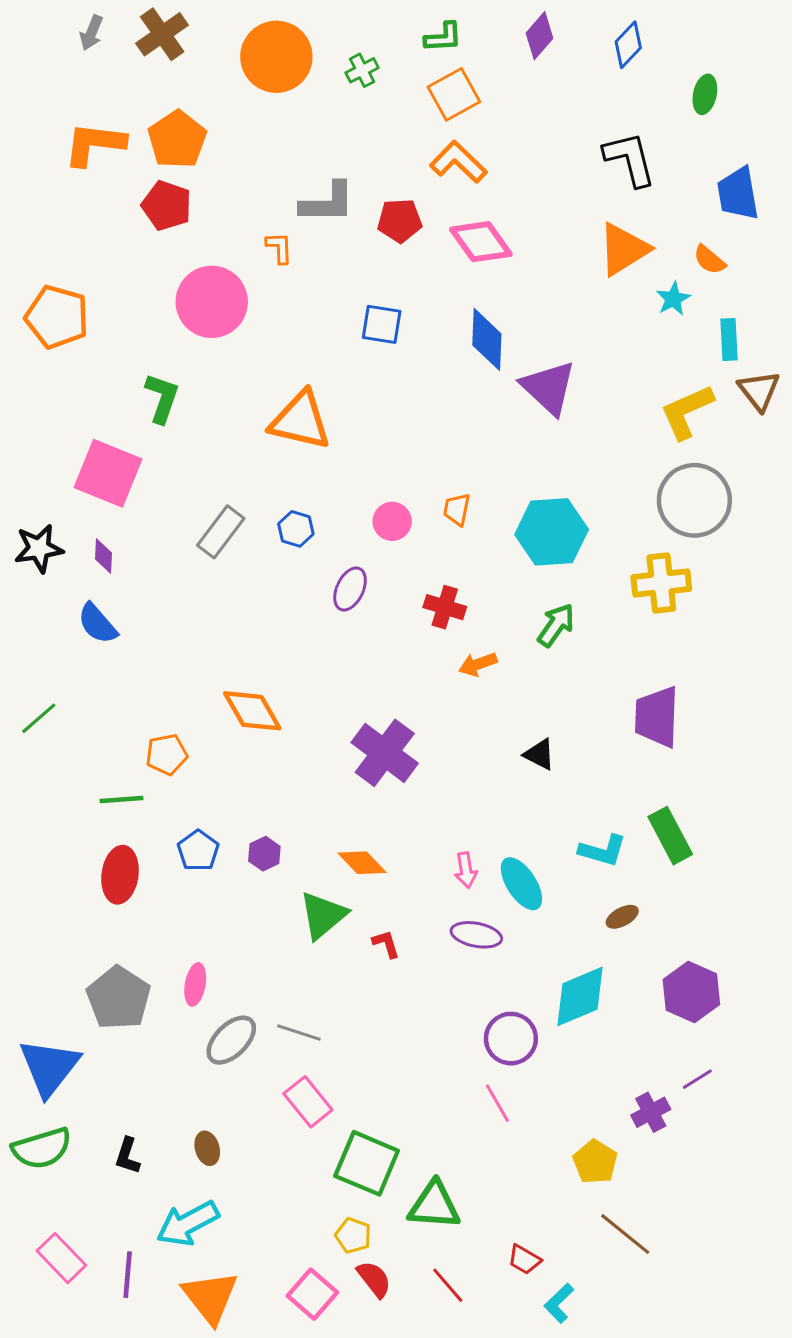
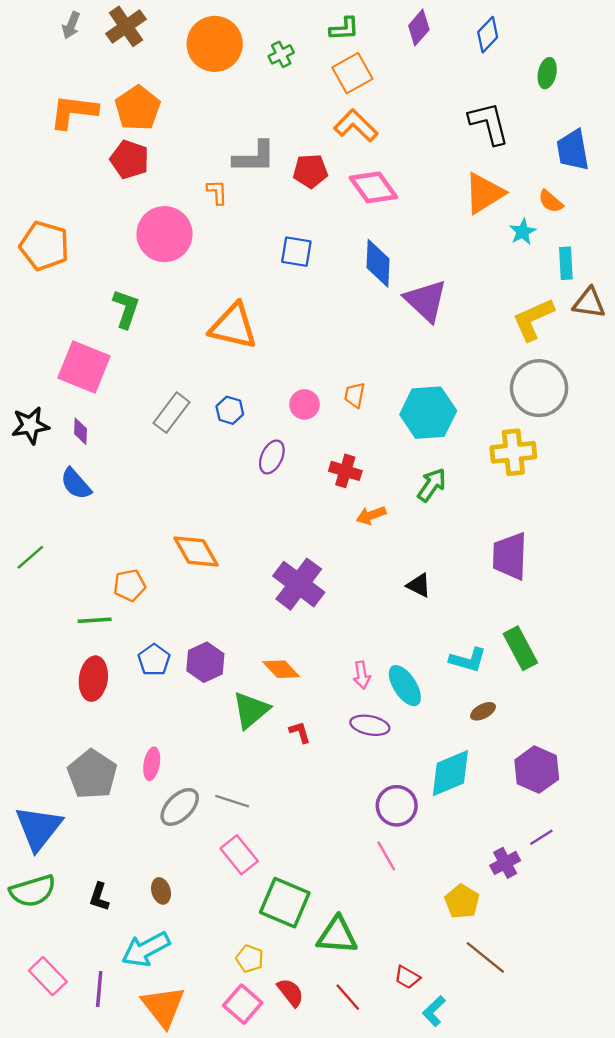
brown triangle: (759, 391) -> (589, 303), turned -44
purple hexagon: (264, 854) -> (205, 662), size x1.5
yellow pentagon: (353, 1236) -> (250, 959), moved

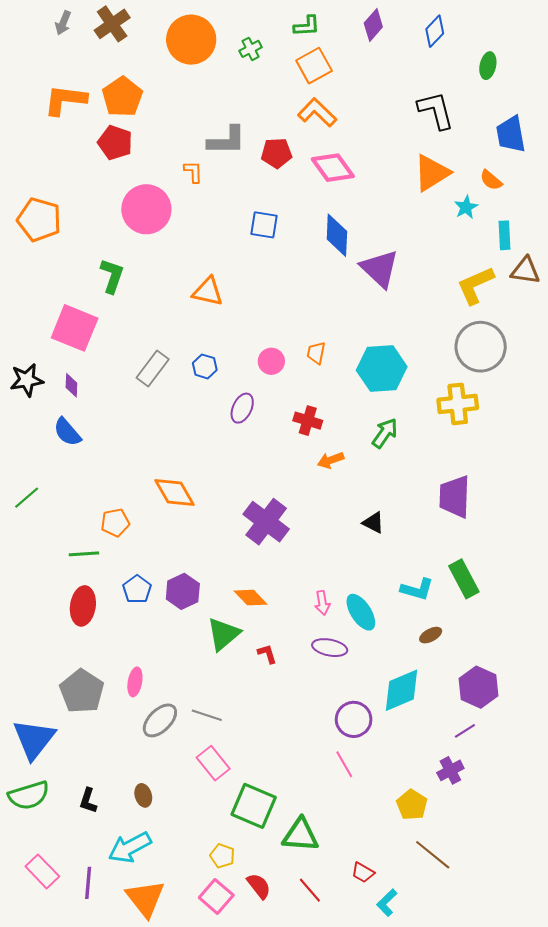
orange triangle: (233, 326) -> (208, 292), size x0.7
purple line: (541, 837) -> (465, 731), moved

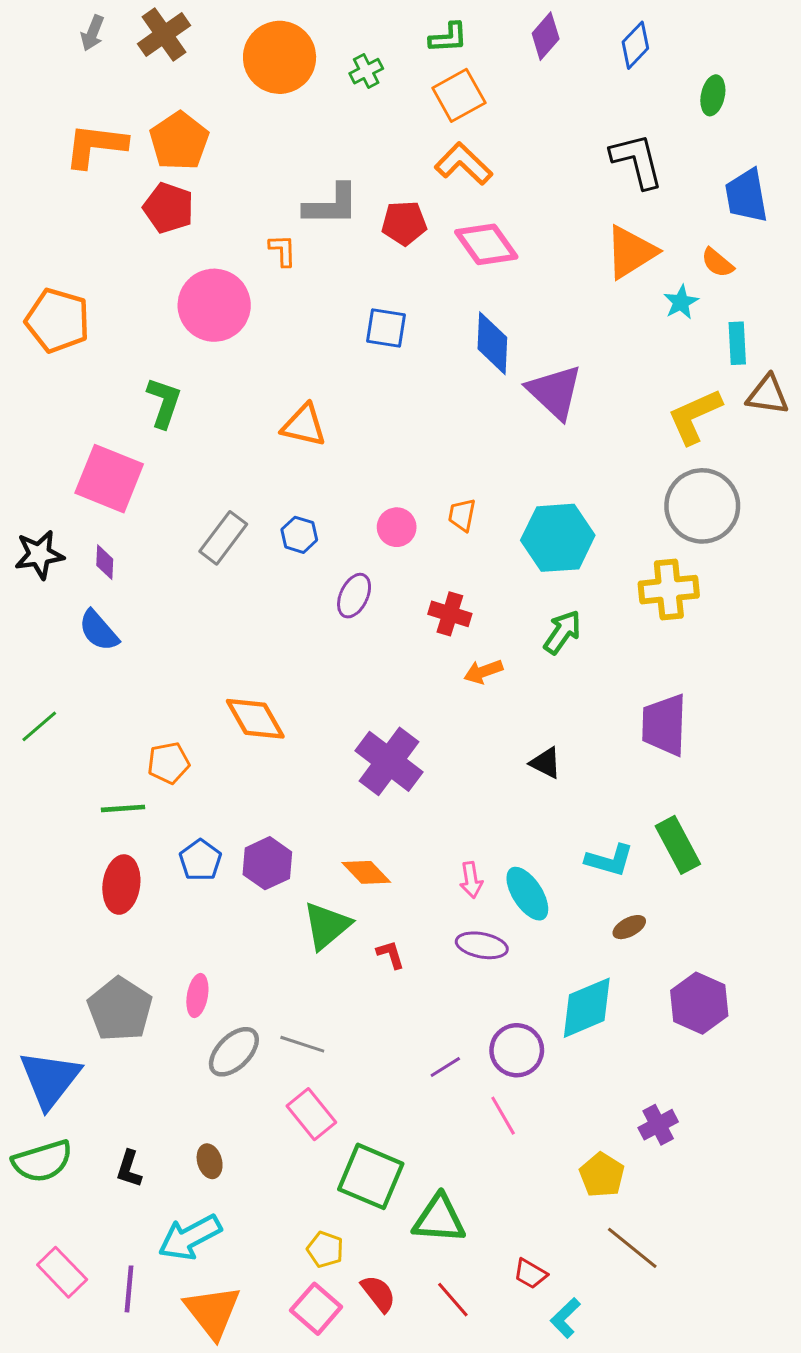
purple line: (465, 731) -> (445, 1067), moved

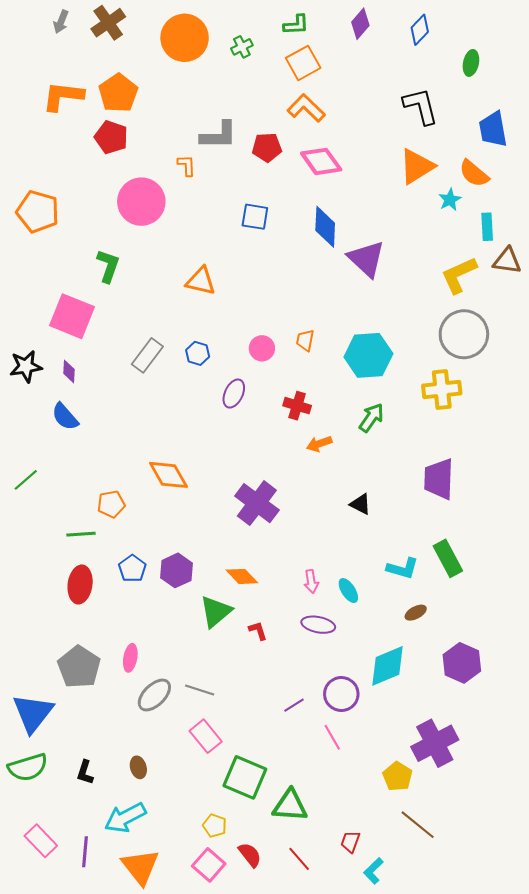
orange semicircle: (717, 263) -> (474, 173), size x1.4
cyan ellipse: (527, 894) -> (348, 590), size x0.7
purple cross: (658, 1125) -> (435, 743), size x1.8
red trapezoid: (530, 1274) -> (350, 842), turned 80

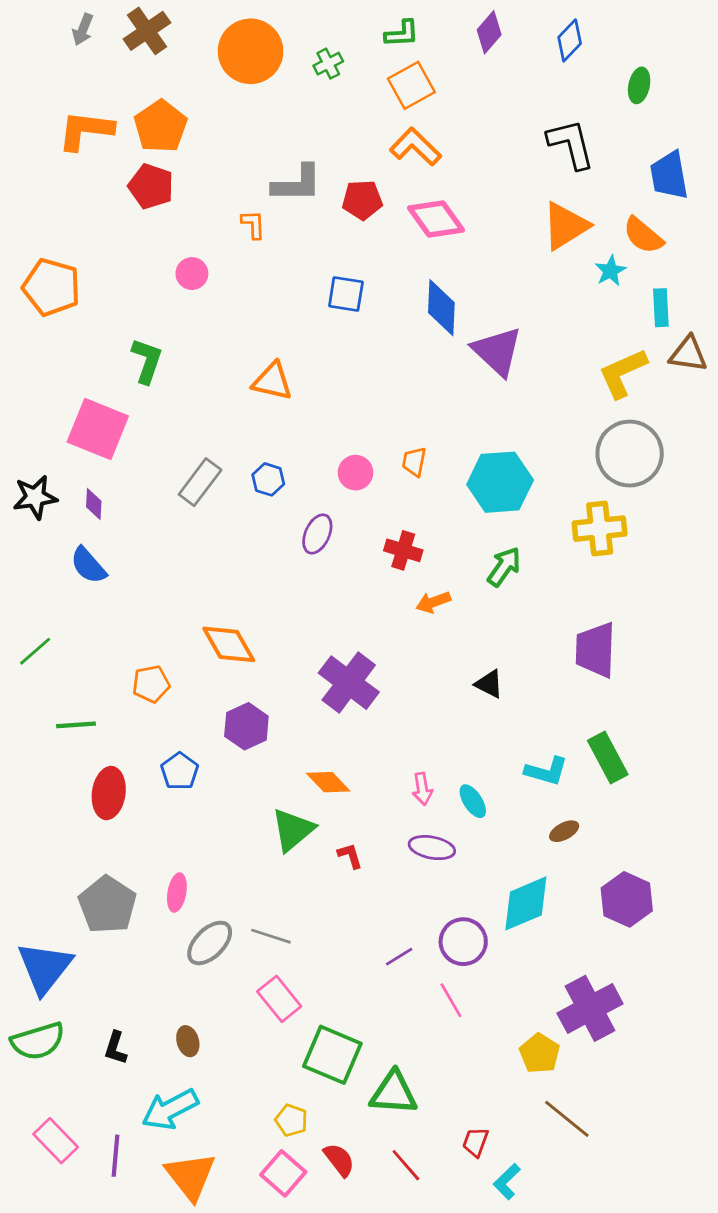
pink circle: (141, 202) -> (192, 274), size x0.5
green line: (81, 534) -> (76, 725), moved
purple hexagon: (177, 570) -> (246, 726), moved

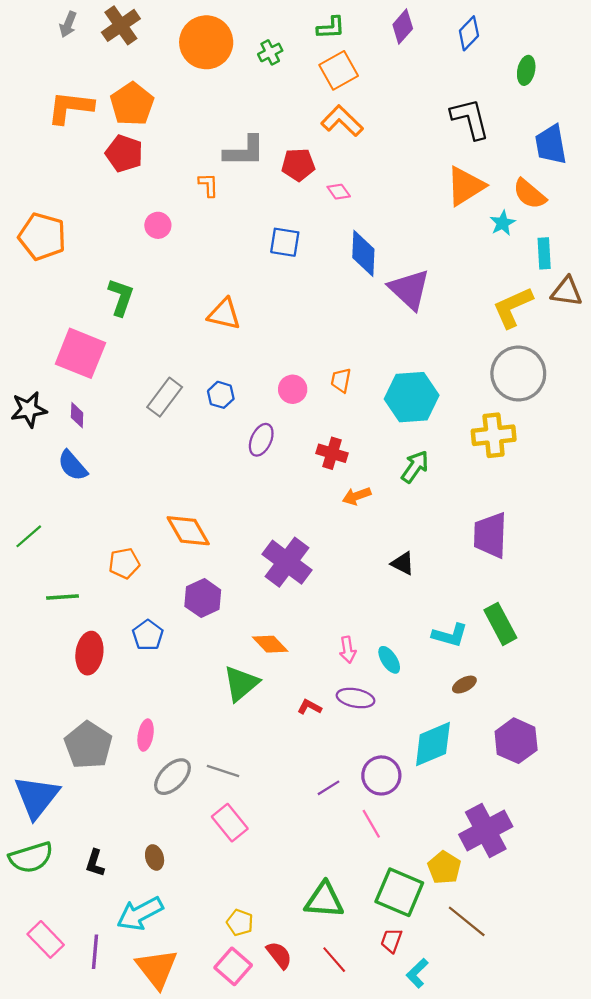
pink diamond: (436, 219) -> (339, 192), moved, size x0.5
red L-shape: (350, 856) -> (309, 707), moved, turned -45
green square: (332, 1055) -> (399, 892), moved

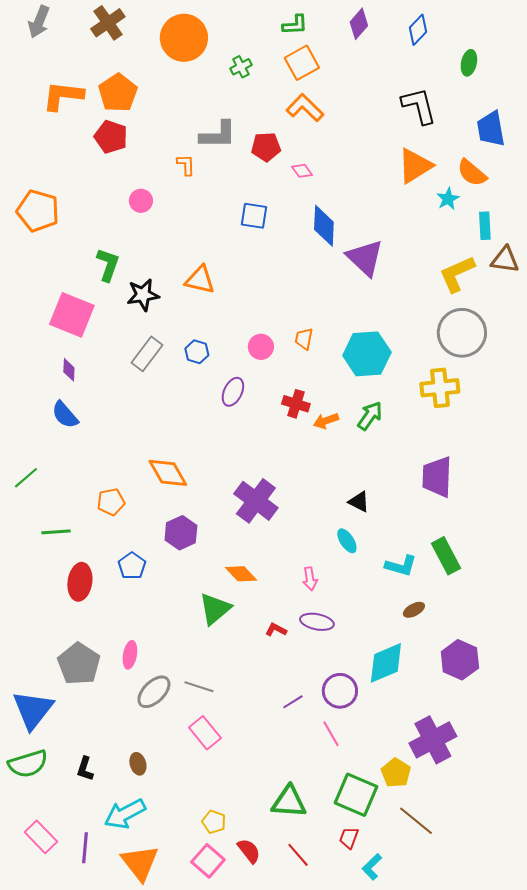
gray arrow: (68, 24) -> (39, 22), moved, size x1.4
green cross: (270, 52) -> (241, 67), moved
black star: (29, 409) -> (143, 295), moved
orange arrow: (357, 496) -> (326, 421), moved
cyan ellipse: (389, 660) -> (347, 541), moved

